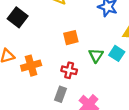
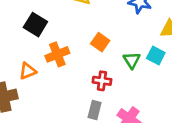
orange square: (71, 38) -> (100, 42), turned -35
orange cross: (31, 66) -> (57, 54), moved

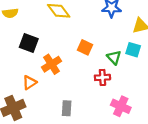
red cross: (102, 81) -> (102, 77), moved
gray rectangle: (95, 110) -> (67, 108), moved

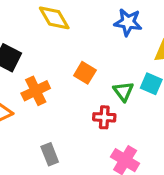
gray rectangle: (67, 108) -> (50, 154), turned -32

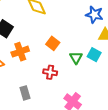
blue star: (128, 22) -> (94, 15), moved
red cross: (104, 117) -> (50, 72), moved

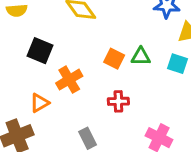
green triangle: (76, 58) -> (141, 57), moved, turned -48

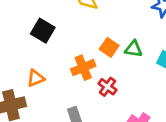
orange cross: (69, 80) -> (83, 68), moved
red cross: (118, 101) -> (108, 87), turned 30

